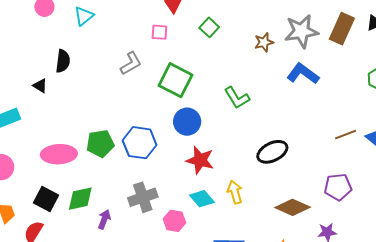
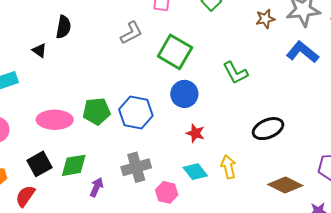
red star: (200, 160) -> (195, 133), size x0.7
black square: (46, 199) -> (39, 164), turned 30

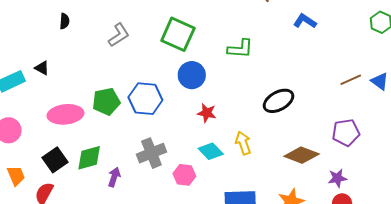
black semicircle: (63, 27) -> (64, 21), size x0.7
gray L-shape: (131, 33) -> (119, 35), moved
black triangle: (39, 50) -> (42, 68), moved
blue L-shape: (302, 52) -> (305, 21), size x0.7
green L-shape: (235, 73) -> (240, 49), turned -52

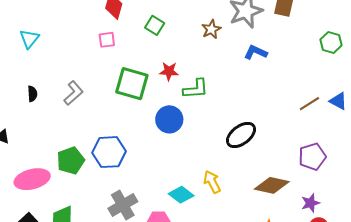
black semicircle: (64, 21) -> (32, 94), moved
blue circle: (192, 75) -> (169, 119), moved
red star: (207, 113) -> (169, 71), moved

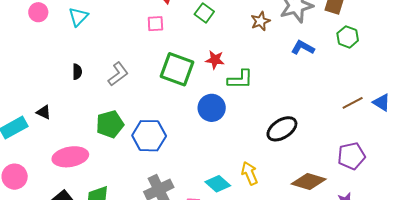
green hexagon: (331, 42) -> (348, 37), moved
green pentagon: (71, 161) -> (110, 124), moved

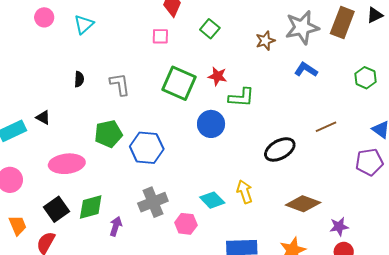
green hexagon: (348, 37) -> (366, 78), moved
gray L-shape: (118, 74) -> (120, 84), turned -65
brown line: (353, 103) -> (326, 127), moved
purple pentagon: (351, 156) -> (369, 162), moved

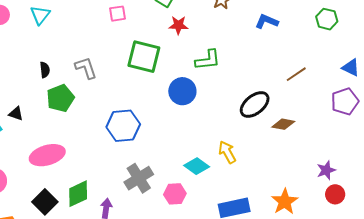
red star: (217, 76) -> (178, 25), moved
green pentagon: (108, 134) -> (60, 98), moved
brown diamond: (303, 204) -> (283, 124), moved, size x0.7

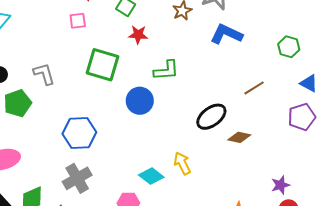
green hexagon: (327, 19) -> (289, 47), moved
blue L-shape: (267, 21) -> (226, 34), size x1.4
gray cross: (139, 178) -> (77, 178), moved

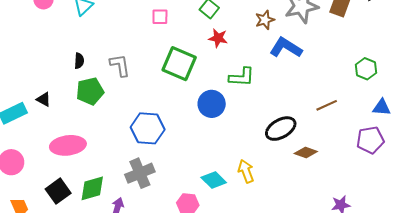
blue L-shape: (226, 34) -> (286, 48), moved
blue triangle: (309, 83) -> (382, 107), turned -30

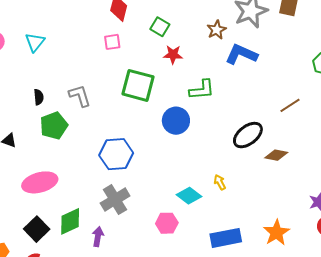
yellow arrow: (246, 171) -> (220, 182), size x0.7

